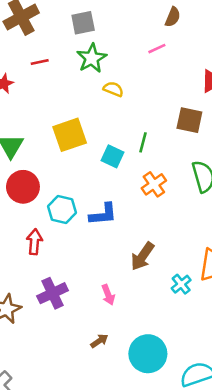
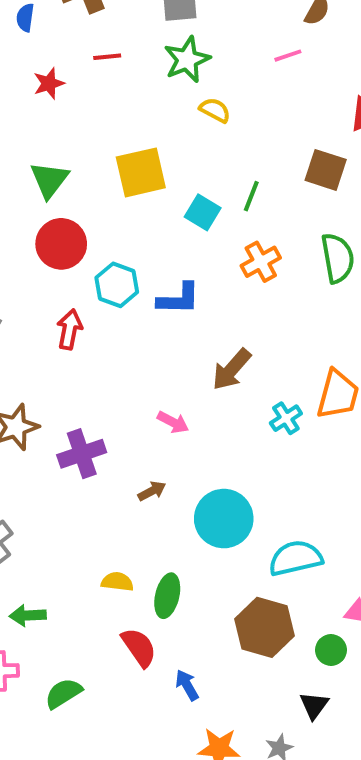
purple cross: (53, 293) -> (82, 454), moved
pink arrow: (108, 295) -> (173, 422), turned -48

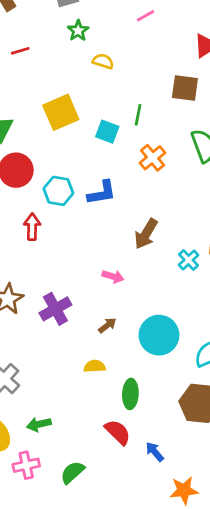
red line: (107, 57) -> (20, 51), moved
green star: (187, 60) -> (78, 31), size x0.7
yellow semicircle: (117, 582) -> (95, 366), moved

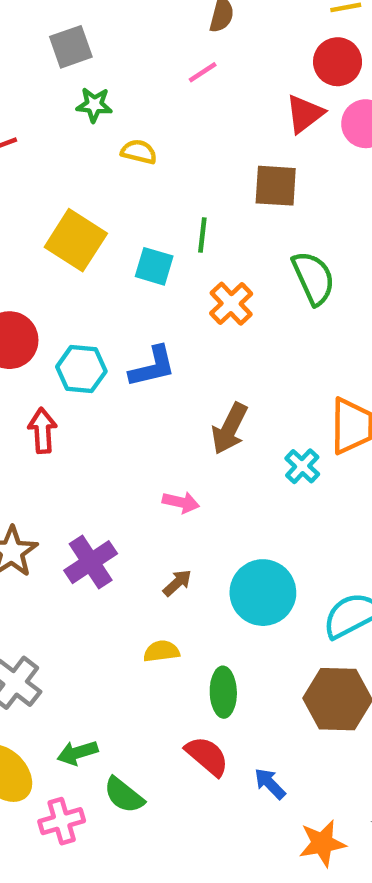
green star: (78, 31) -> (94, 105), turned -30
yellow square: (61, 112) -> (76, 240), turned -30
green semicircle: (72, 472) -> (124, 795), moved, turned -95

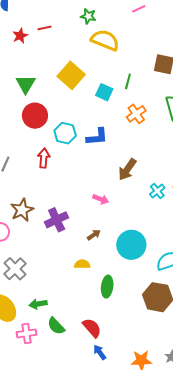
yellow semicircle: (139, 152) -> (105, 40), size x1.8
red semicircle: (207, 756) -> (92, 328), moved
blue arrow: (270, 784) -> (100, 352), moved

